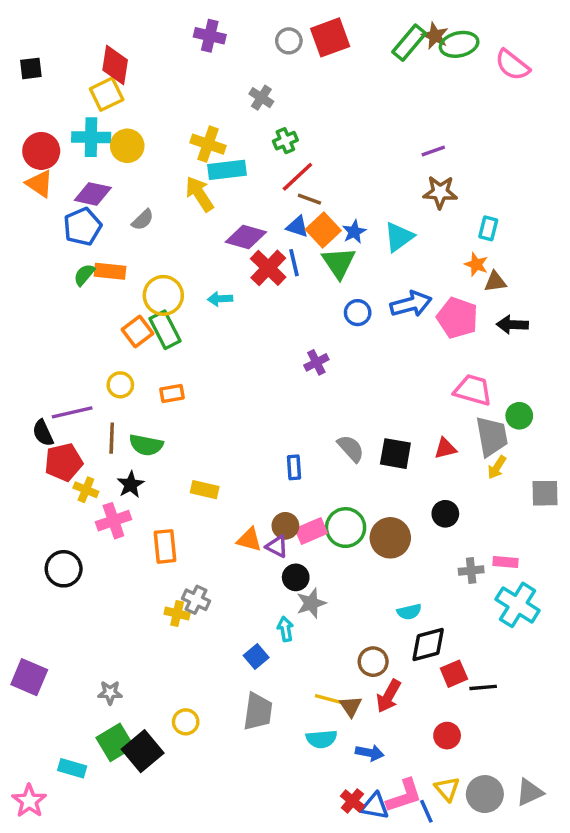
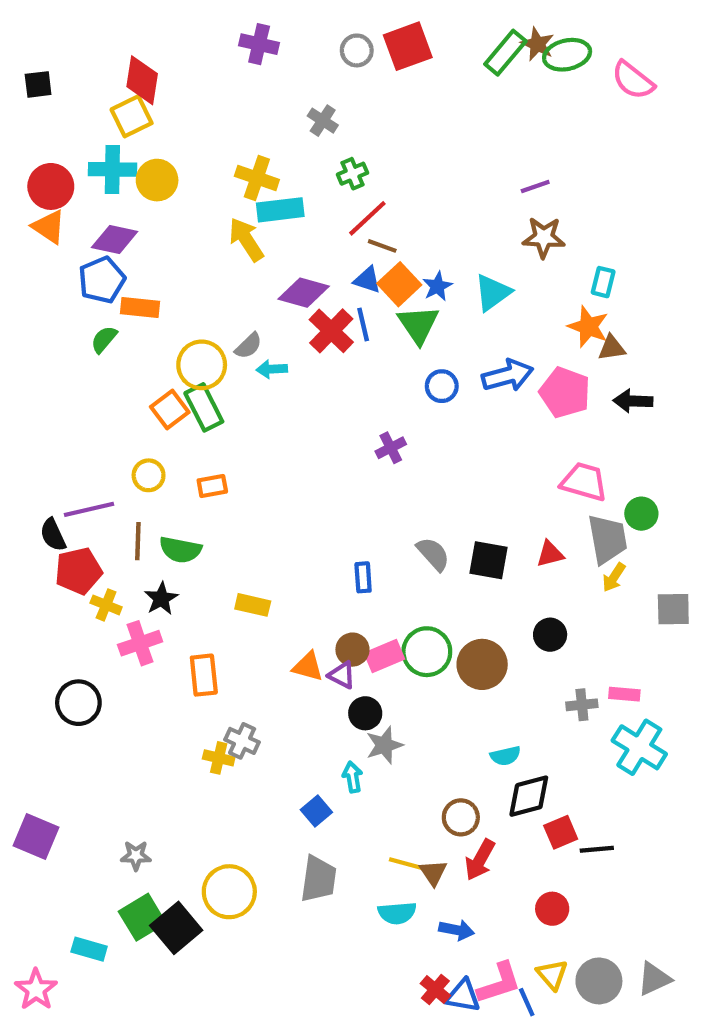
gray semicircle: (143, 220) -> (248, 346), moved
orange star: (476, 264) -> (588, 327), size x1.4
orange rectangle: (110, 271) -> (140, 308), moved
yellow circle: (186, 722) -> (229, 892), size x1.6

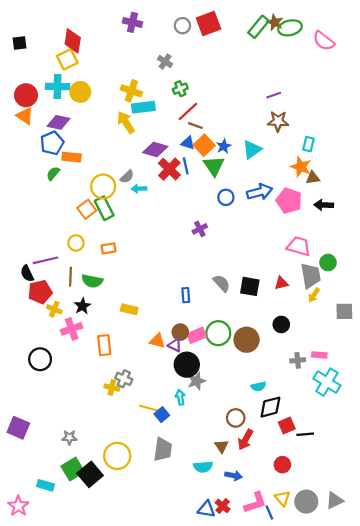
black circle: (365, 713) -> (187, 365), size x1.5
yellow line: (408, 864) -> (149, 408), moved
blue triangle: (463, 996) -> (206, 509), moved

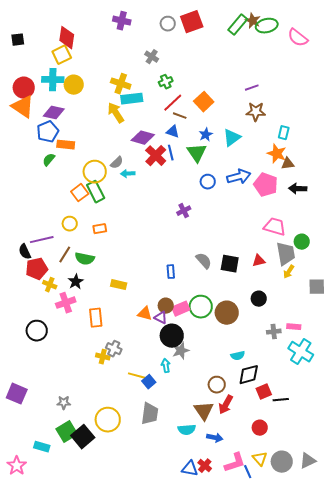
orange triangle: (25, 116) -> (23, 107), size x1.4
orange square: (204, 145) -> (204, 102), moved
brown line: (71, 277) -> (65, 255), turned 30
brown triangle: (222, 446) -> (204, 411), size x1.5

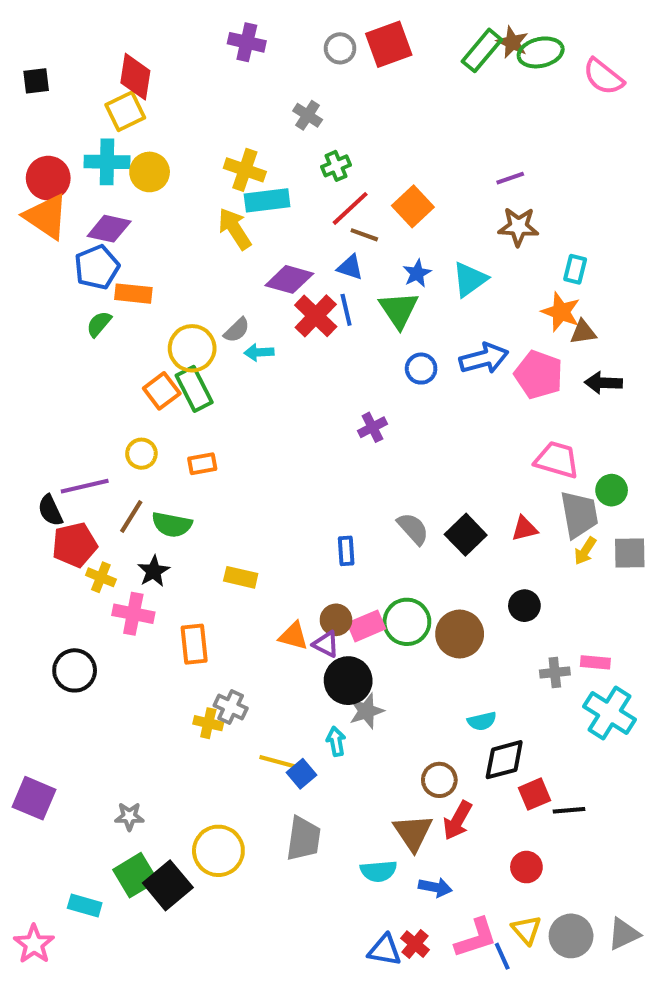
black square: (230, 264) -> (466, 535), turned 36
gray square: (317, 287) -> (630, 553), moved
pink cross: (66, 303) -> (133, 614), turned 30

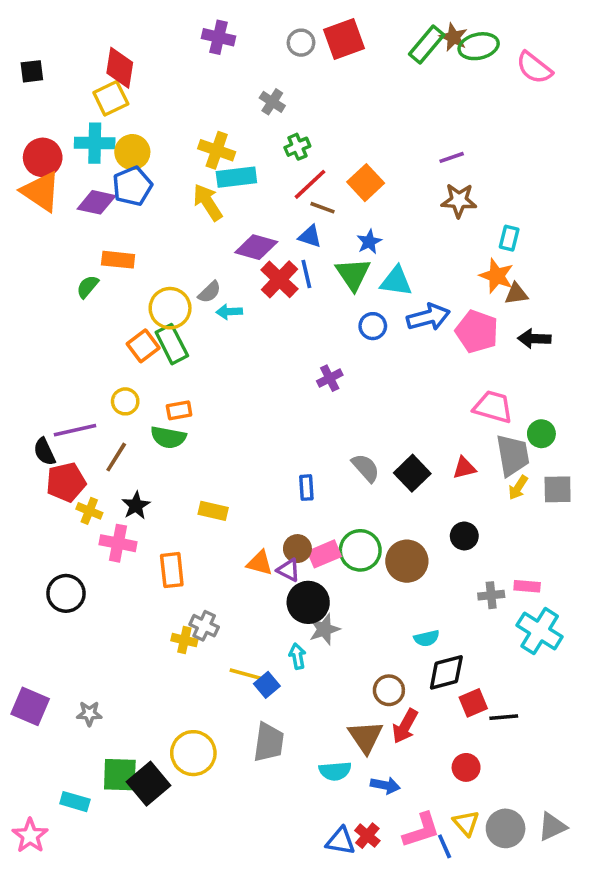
blue pentagon: (97, 267) -> (132, 186), moved
cyan triangle: (470, 279) -> (396, 281), moved, turned 44
green semicircle: (172, 525) -> (168, 437), moved
gray star: (129, 816) -> (89, 714), moved
green square: (135, 875) -> (120, 775), turned 33

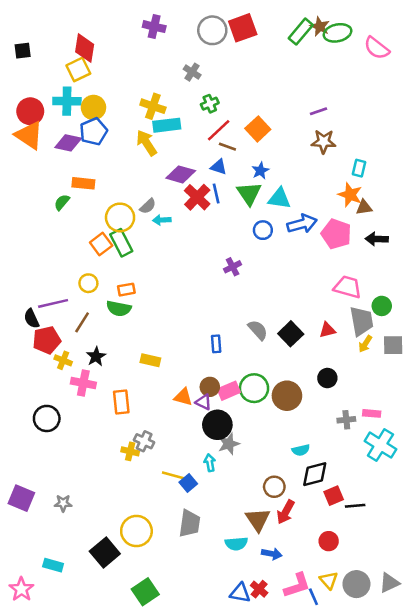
gray circle: (301, 43) -> (212, 30), size x1.5
green square: (120, 775) -> (145, 592), moved, turned -36

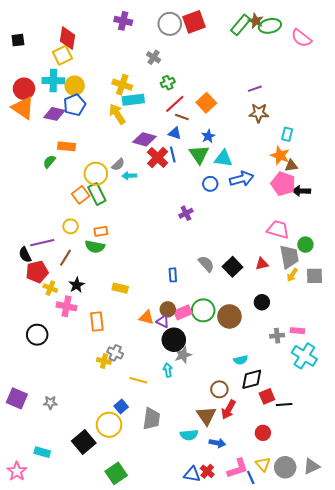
pink pentagon: (336, 234) -> (283, 184), moved
blue square: (188, 483) -> (121, 407), moved

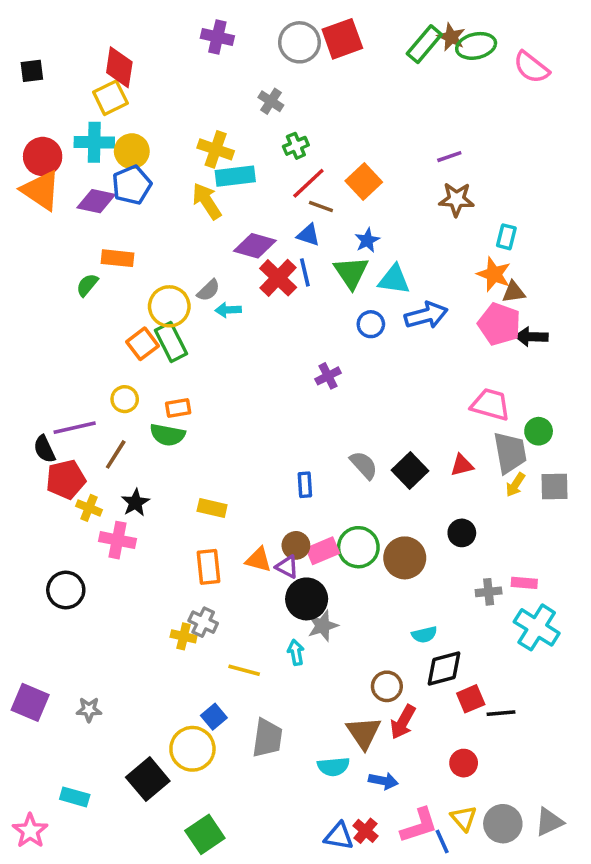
orange rectangle: (97, 321) -> (208, 567), moved

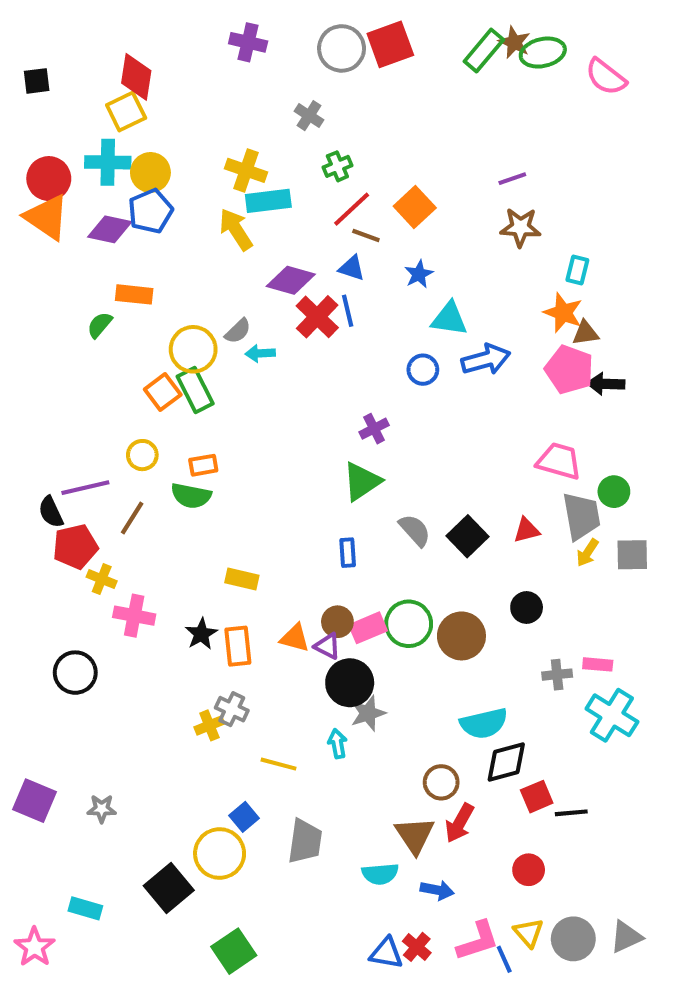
green triangle: (351, 272) -> (362, 481), moved, turned 30
black star: (135, 503) -> (201, 634), moved
cyan semicircle: (424, 635) -> (484, 723), size x1.6
yellow cross: (184, 636) -> (209, 725), turned -35

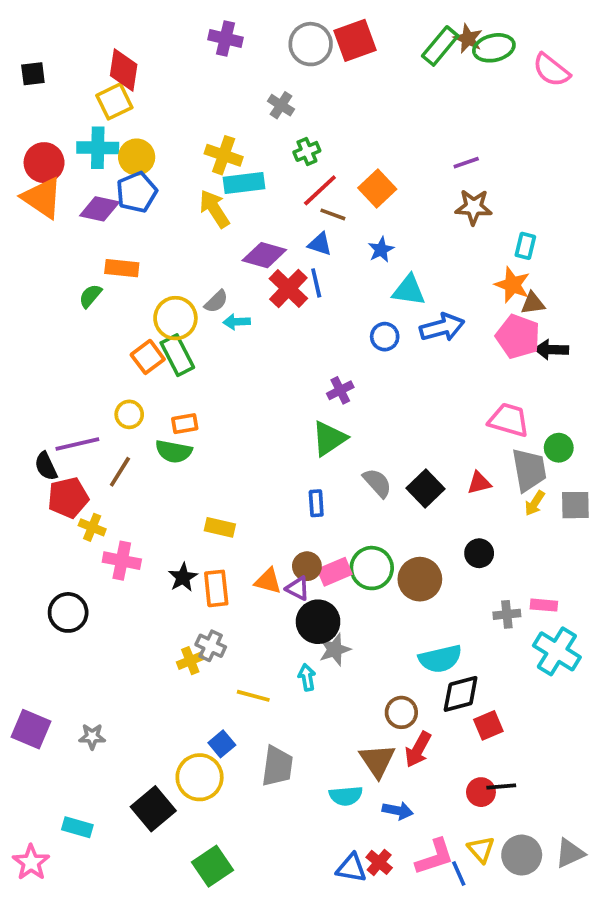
black line: (571, 813) -> (501, 787), moved

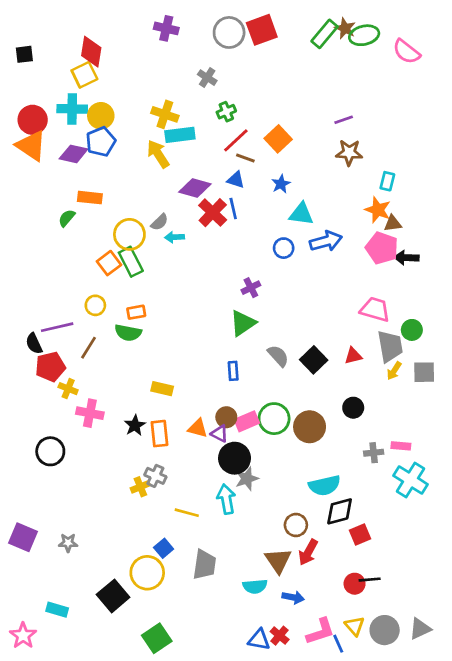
cyan arrow: (307, 677) -> (226, 499), size x1.5

